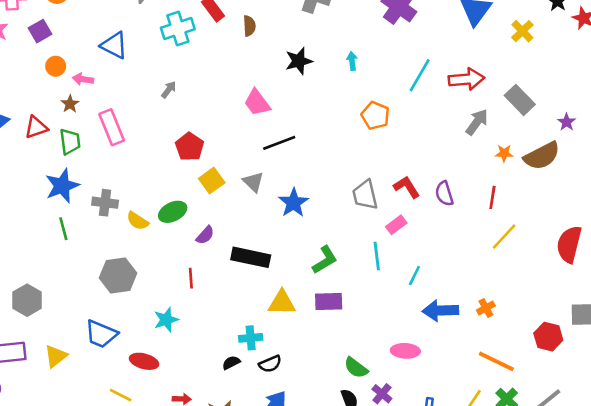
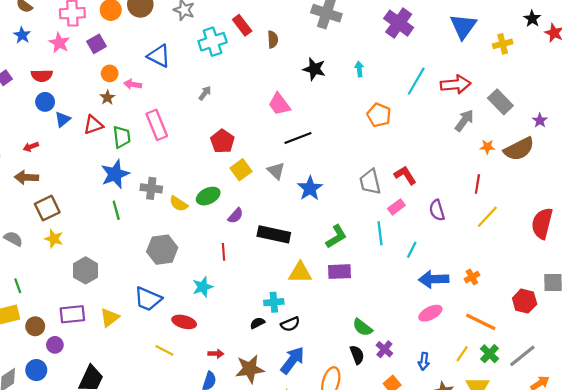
yellow cross: (522, 31) -> (503, 44), turned 30
black star: (299, 61) -> (314, 69), turned 30
brown star: (70, 104) -> (107, 97), moved
purple semicircle: (444, 194) -> (437, 210), moved
pink ellipse: (405, 351) -> (430, 313), moved, turned -30

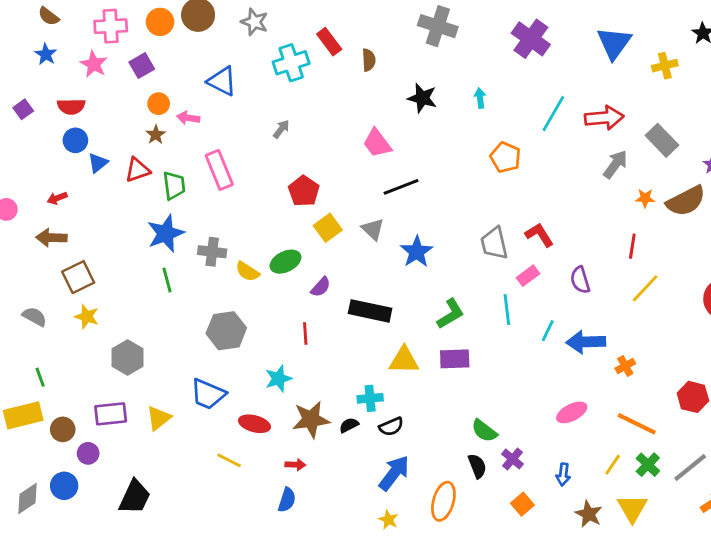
blue arrow: (434, 279) -> (586, 342), moved
brown star: (250, 369) -> (311, 420), moved

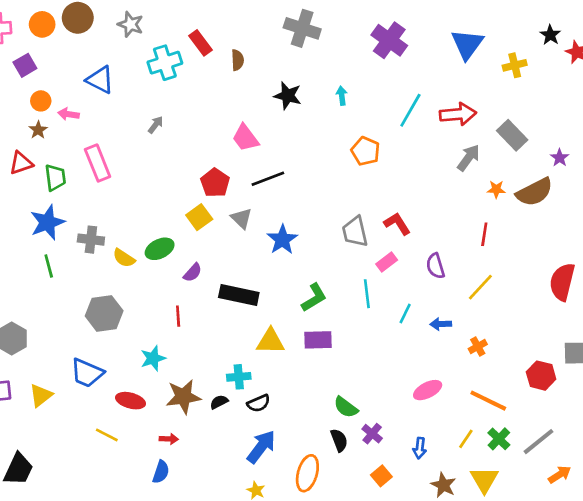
red pentagon: (304, 191) -> (215, 183), moved
yellow line: (645, 288) -> (480, 287), moved
blue arrow: (586, 342) -> (441, 324), size x0.6

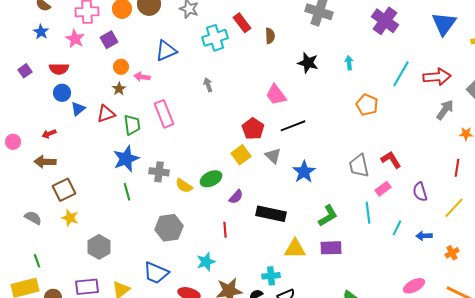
blue triangle: (100, 80) -> (166, 51), turned -50
gray arrow: (156, 125) -> (208, 85), turned -56

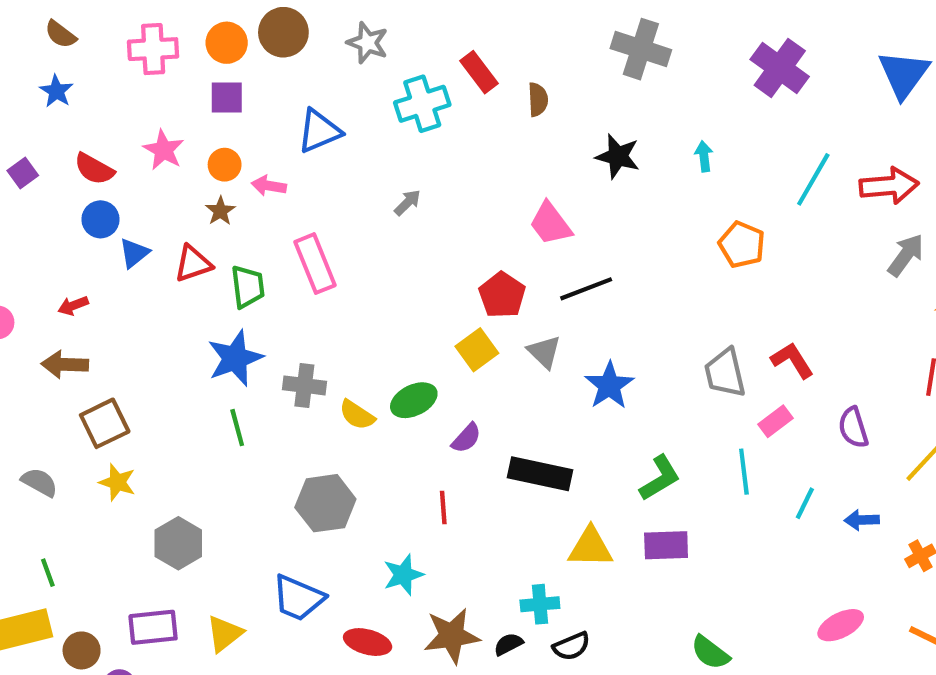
pink star: (75, 39) -> (164, 150), moved
purple square: (109, 40) -> (227, 97), moved, turned 30
red semicircle: (59, 69) -> (94, 169), turned 30
gray arrow: (208, 85) -> (407, 203), turned 64

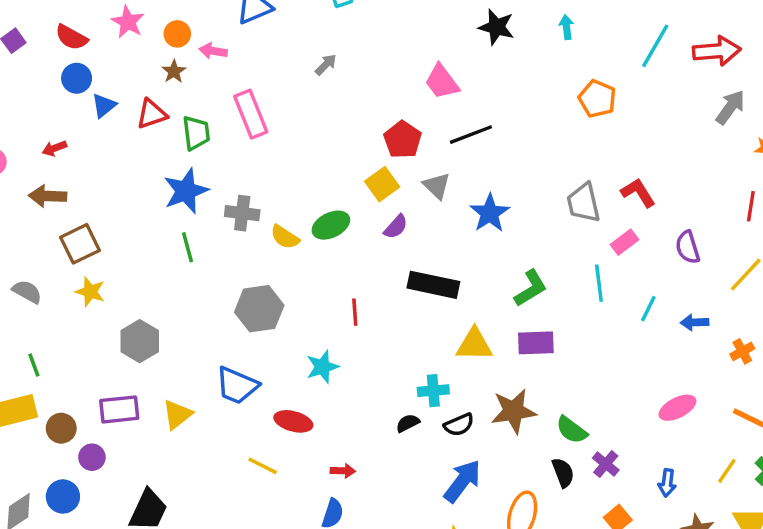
purple semicircle: (466, 438) -> (396, 227), moved
brown star: (452, 636) -> (514, 411), moved

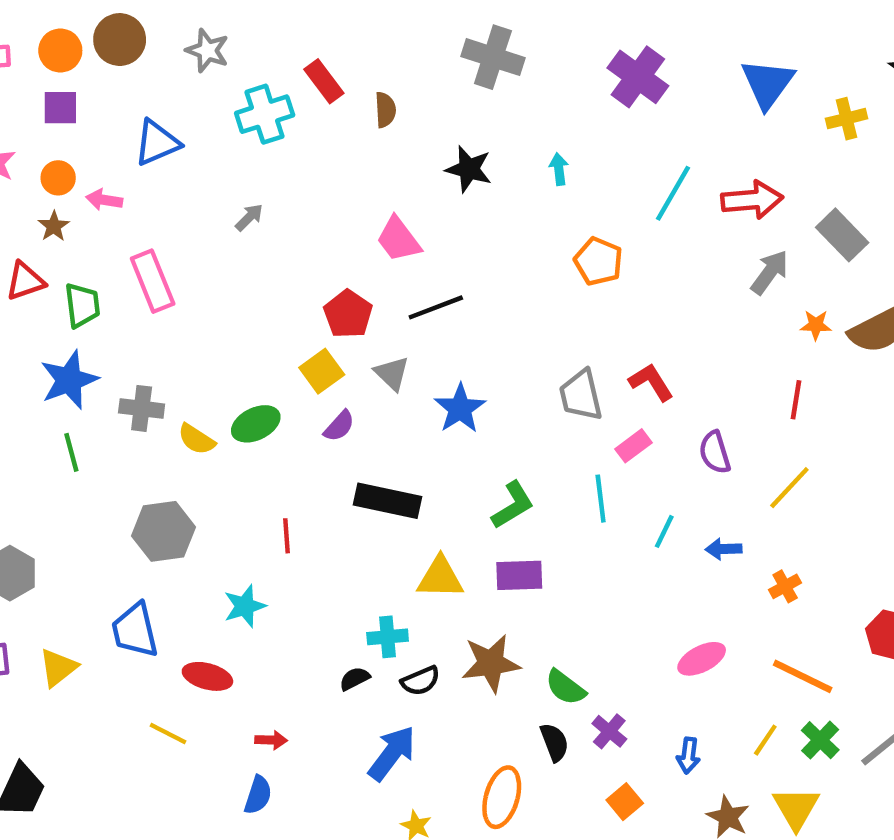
blue trapezoid: (237, 386) -> (135, 630), turned 54
blue arrow: (462, 481) -> (392, 753), moved

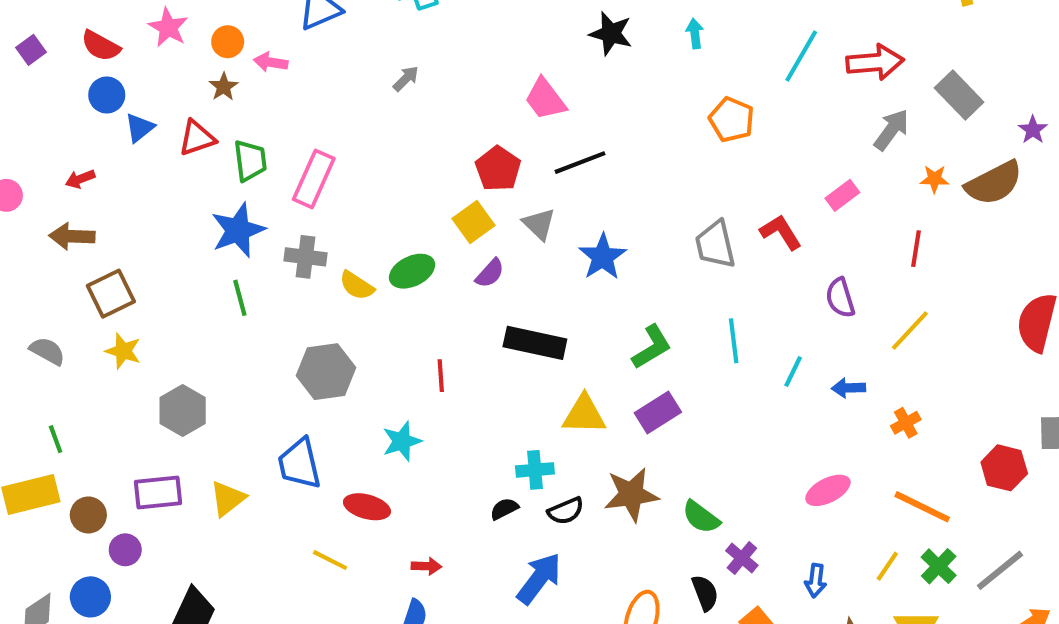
pink rectangle: (153, 281) -> (314, 179), moved, turned 46
pink rectangle: (633, 446) -> (842, 195), moved
purple rectangle: (519, 575) -> (658, 413), turned -30
black semicircle: (554, 742) -> (705, 593), moved

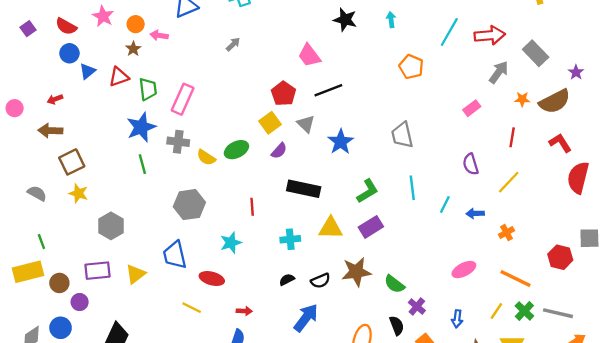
red L-shape: (781, 232) -> (560, 143), moved
cyan cross: (535, 470) -> (290, 239), moved
gray line: (1000, 570) -> (558, 313), turned 52

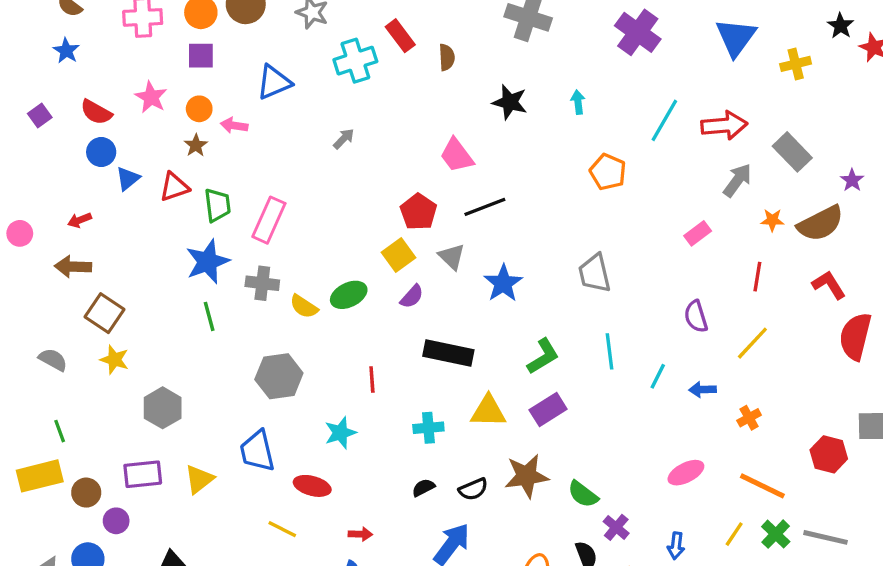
brown square: (72, 162) -> (104, 313), turned -30

